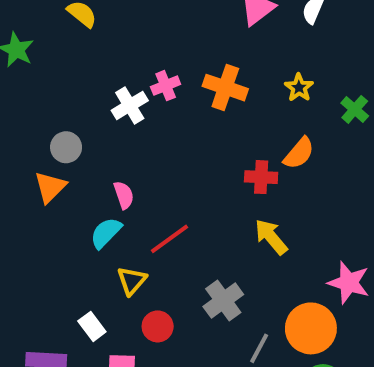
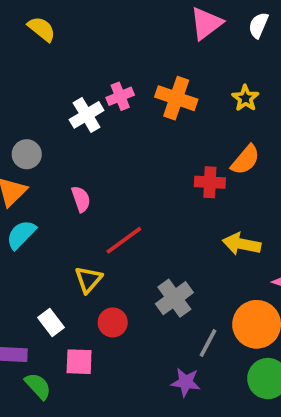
cyan semicircle: (106, 233) -> (21, 235), moved
yellow arrow: (271, 237) -> (242, 244), moved, turned -39

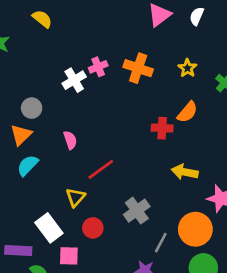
white rectangle: (51, 322) -> (49, 228), size x1.5

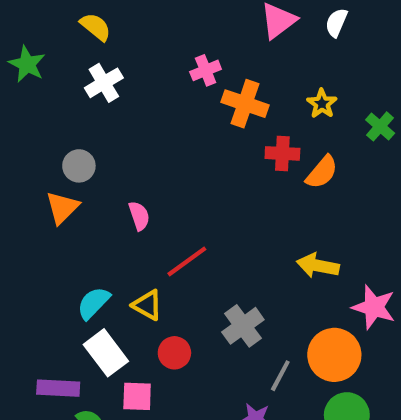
pink cross: (98, 67) -> (206, 70), moved
white cross: (74, 80) -> (104, 83), moved
red cross: (162, 128) -> (282, 153), moved
cyan semicircle: (28, 165) -> (93, 303), moved
yellow triangle: (76, 197) -> (147, 305), turned -42

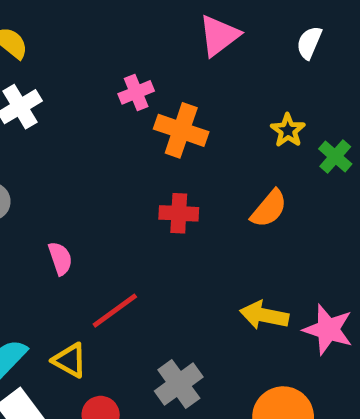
white semicircle: (336, 23) -> (309, 43), moved
yellow star: (322, 104) -> (288, 130), moved
red cross: (282, 153) -> (179, 213), moved
pink star: (374, 307) -> (328, 329), moved

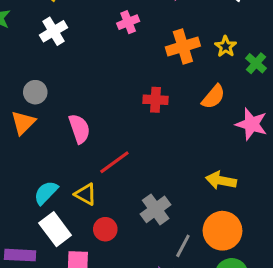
orange cross: (181, 130) -> (183, 47), moved, turned -36
pink semicircle: (60, 258) -> (79, 129), size x1.4
yellow arrow: (264, 315) -> (221, 180), moved
pink star: (328, 329) -> (251, 124), moved

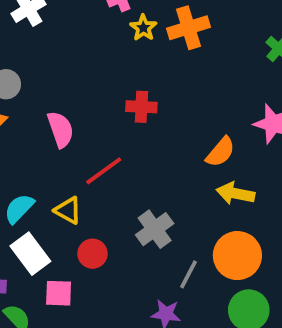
yellow star: (226, 47) -> (143, 28), moved
orange semicircle: (213, 97) -> (221, 152), moved
red cross: (156, 100) -> (141, 107), moved

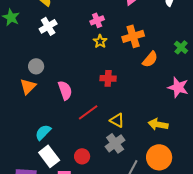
yellow star: (143, 28) -> (100, 41), moved
orange semicircle: (221, 152) -> (150, 59), moved
yellow triangle: (68, 210) -> (117, 120), moved

